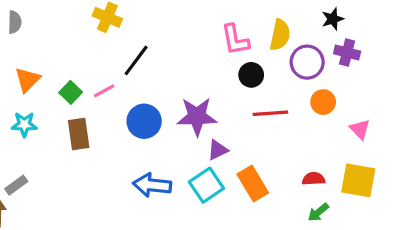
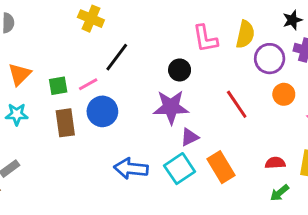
black circle: (251, 75) -> (180, 70), moved
green square: (71, 92) -> (58, 86), turned 36
red line: (270, 113) -> (237, 104), turned 60
blue circle: (144, 121) -> (102, 111), moved

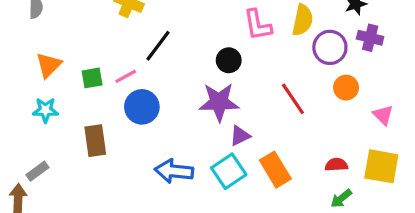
brown rectangle: (65, 123) -> (95, 141), moved

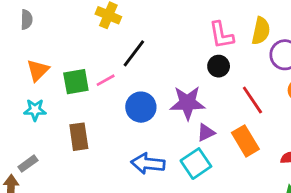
black circle: (229, 60) -> (219, 66), moved
green square: (92, 78) -> (76, 82), size x1.4
blue circle: (142, 107) -> (141, 107), moved
orange rectangle: (275, 170) -> (245, 141), moved

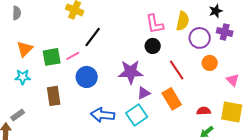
blue circle: (141, 107) -> (87, 77), moved

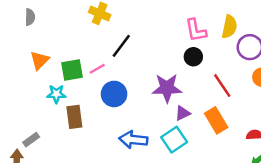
cyan star: (23, 77) -> (56, 94), moved

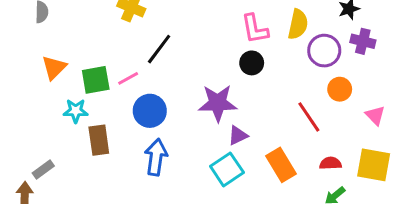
red line: (222, 86) -> (309, 117), moved
orange rectangle: (216, 120) -> (281, 165), moved
blue arrow: (133, 140) -> (156, 157), moved, turned 92

